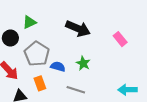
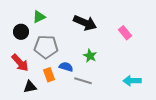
gray pentagon: (37, 54) -> (46, 47), turned -30
blue semicircle: (58, 67) -> (66, 67), moved

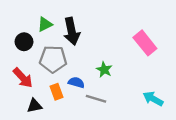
black arrow: (85, 23) -> (72, 31), moved, turned 55
pink rectangle: (125, 33) -> (145, 43), size x1.5
cyan arrow: (132, 81) -> (153, 99), turned 30

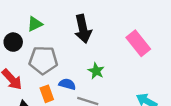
black arrow: (72, 31) -> (83, 29), moved

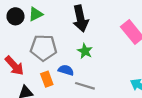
black circle: (13, 42) -> (15, 16), moved
green star: (96, 71) -> (85, 51), moved

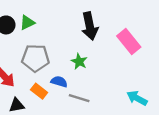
black arrow: (80, 19) -> (90, 26), moved
orange rectangle: (47, 79) -> (39, 91), turned -32

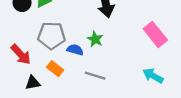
pink rectangle: (129, 41) -> (155, 34), moved
blue semicircle: (59, 82) -> (75, 50), moved

